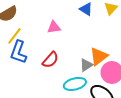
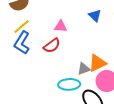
red semicircle: (50, 60) -> (52, 46), moved

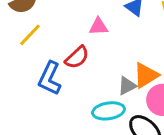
pink triangle: (61, 26) -> (98, 27), moved
blue L-shape: (22, 43) -> (50, 78), moved

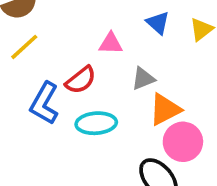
gray triangle: (127, 86) -> (143, 79), moved
cyan ellipse: (108, 111) -> (96, 123), moved

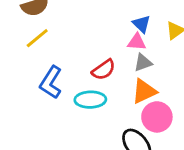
pink triangle: (111, 44) -> (137, 42), moved
gray triangle: (143, 79) -> (143, 63), moved
red semicircle: (81, 80) -> (104, 70), moved

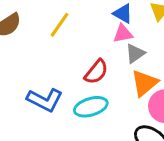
yellow line: (37, 38) -> (60, 25), moved
blue L-shape: (51, 82) -> (45, 100), turned -80

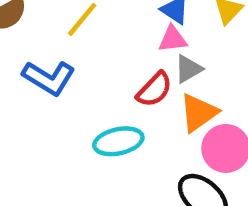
red semicircle: (96, 72) -> (154, 89), moved
blue L-shape: (45, 100) -> (49, 78), moved

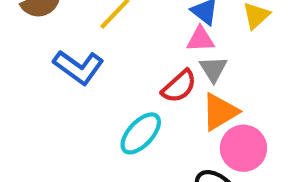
gray triangle: (188, 69) -> (213, 69), turned -36
cyan ellipse: (118, 141) -> (141, 133), turned -39

